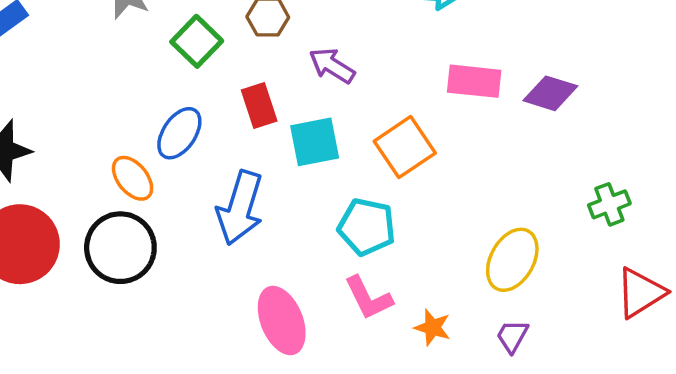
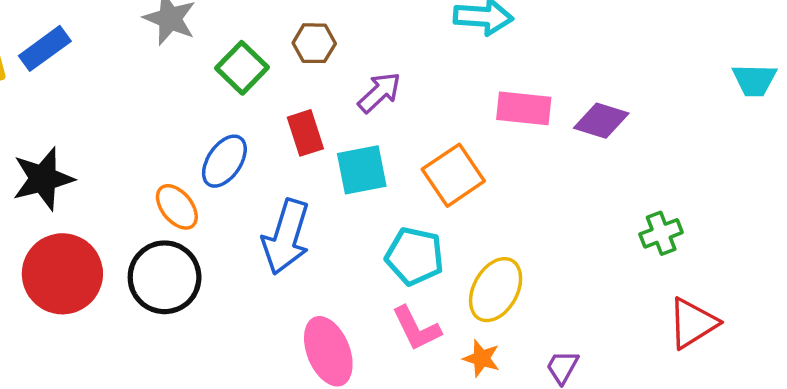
purple arrow: (332, 66) -> (379, 92), turned 105
yellow ellipse: (512, 260) -> (496, 290), moved

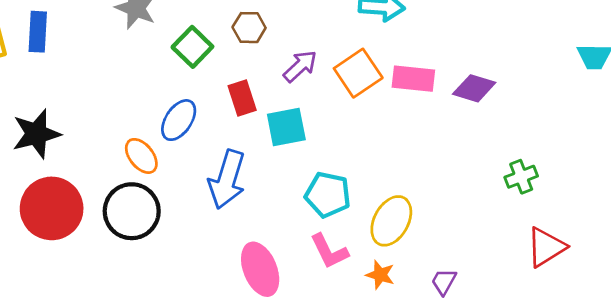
blue rectangle: (45, 48) -> (38, 32), turned -51
orange square: (453, 175) -> (358, 73), moved

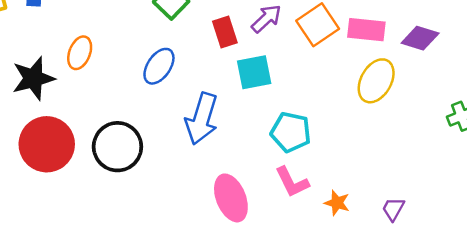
red rectangle: (242, 98) -> (225, 32), moved
orange ellipse: (141, 156) -> (80, 53), moved, turned 60
yellow ellipse: (391, 221) -> (376, 81), moved

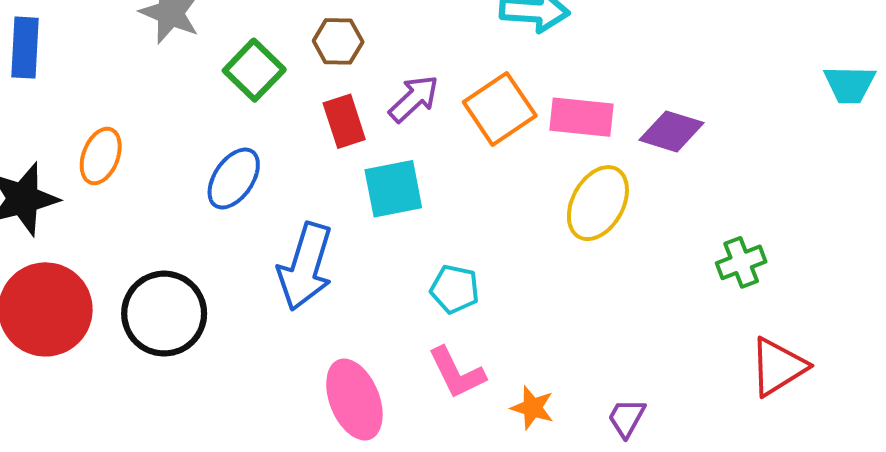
cyan pentagon: (291, 132) -> (455, 289), size x0.7

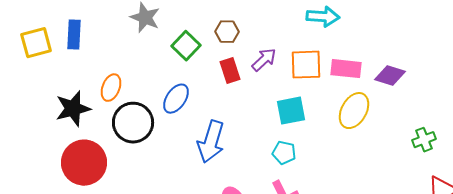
orange square: (500, 109) -> (306, 65), turned 32
cyan square: (393, 189) -> (291, 111), moved
black circle: (164, 314) -> (133, 123), moved

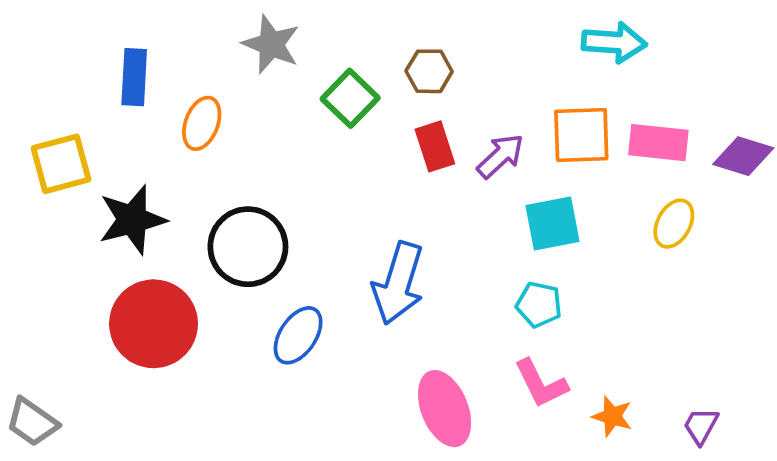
yellow square: (36, 43) -> (61, 164), moved
purple arrow: (264, 60) -> (500, 156), moved
orange ellipse: (111, 88) -> (202, 123), moved
blue ellipse: (176, 99) -> (298, 335), moved
yellow ellipse: (354, 111) -> (674, 224), size x0.7

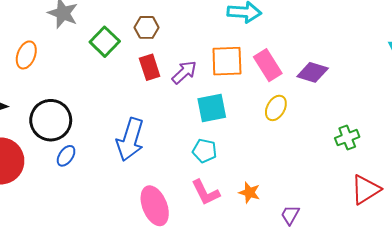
pink rectangle: (658, 143) -> (268, 65), turned 52
blue ellipse: (298, 335) -> (66, 156), moved, size x0.7
orange star: (612, 416) -> (249, 193), moved

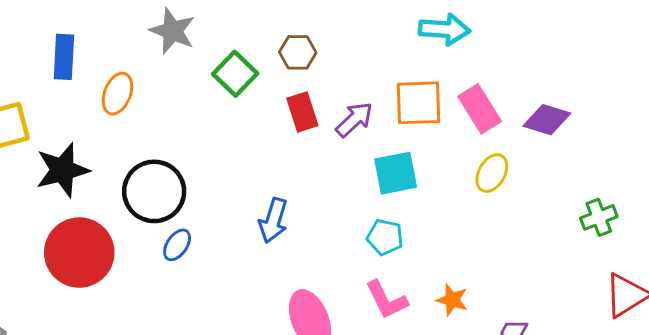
blue arrow: (130, 140) -> (273, 220), size x0.7

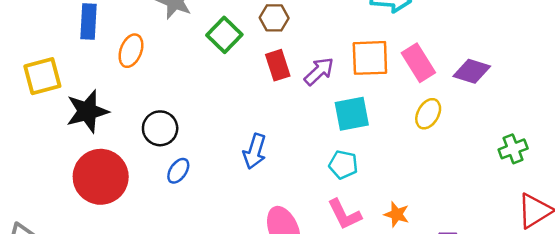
black circle: (154, 191) -> (160, 128), size x0.7

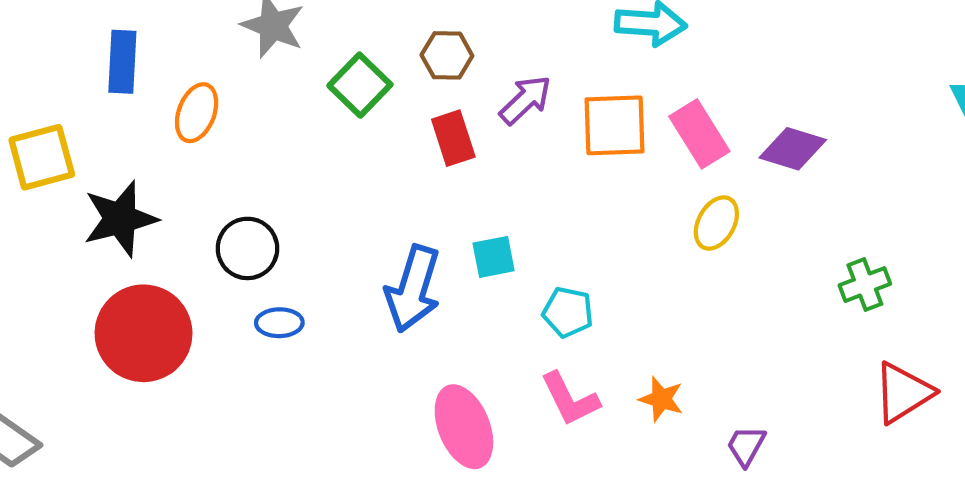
purple arrow: (319, 71) -> (525, 100), moved
cyan square: (352, 114) -> (494, 257), moved, size x0.7
blue arrow: (255, 151) -> (413, 289), size x1.4
blue ellipse: (178, 171) -> (279, 323), turned 55

